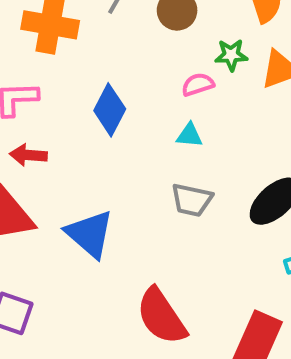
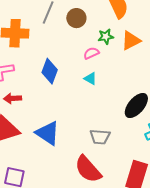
cyan triangle: (189, 135) -> (90, 79), turned 32
gray trapezoid: (192, 200) -> (100, 137), moved

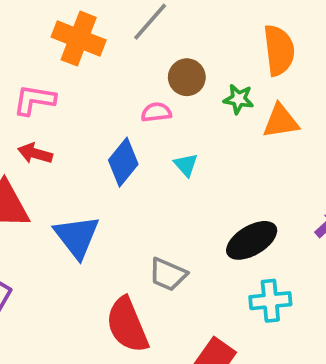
brown circle: (76, 18) -> (187, 77), moved
pink semicircle: (91, 53) -> (156, 112), moved
blue diamond: (50, 71) -> (123, 162), moved

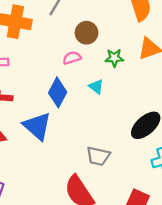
green star: (239, 99) -> (114, 58), moved
blue triangle: (77, 237) -> (37, 126), moved

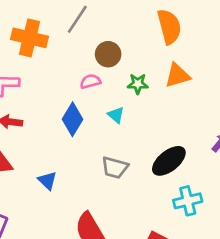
blue triangle: (37, 126) -> (47, 181), moved, size x0.6
gray trapezoid: (98, 156) -> (115, 168), moved

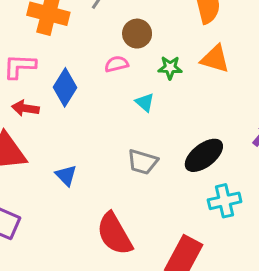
orange triangle: (177, 76) -> (215, 59), turned 32
blue diamond: (72, 119) -> (65, 87), moved

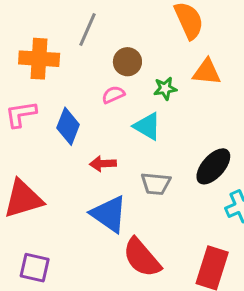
cyan triangle: (145, 102) -> (147, 126), size x1.5
red arrow: (25, 108) -> (103, 164), moved
blue triangle: (66, 175) -> (109, 214), moved, size x1.8

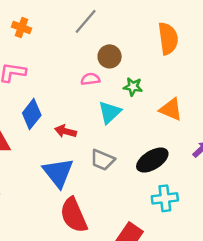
orange cross: (39, 59) -> (22, 28), moved, size x0.6
orange triangle: (207, 72) -> (171, 109), moved
blue diamond: (68, 126) -> (32, 114), moved
cyan triangle: (147, 126) -> (110, 112), turned 30

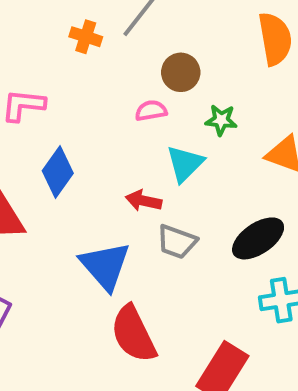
orange cross: (22, 28) -> (86, 37), moved
red arrow: (66, 131) -> (144, 201), moved

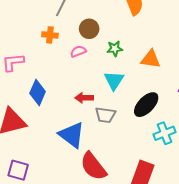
orange cross: (86, 37) -> (50, 35), moved
cyan triangle: (185, 164) -> (114, 80), moved

